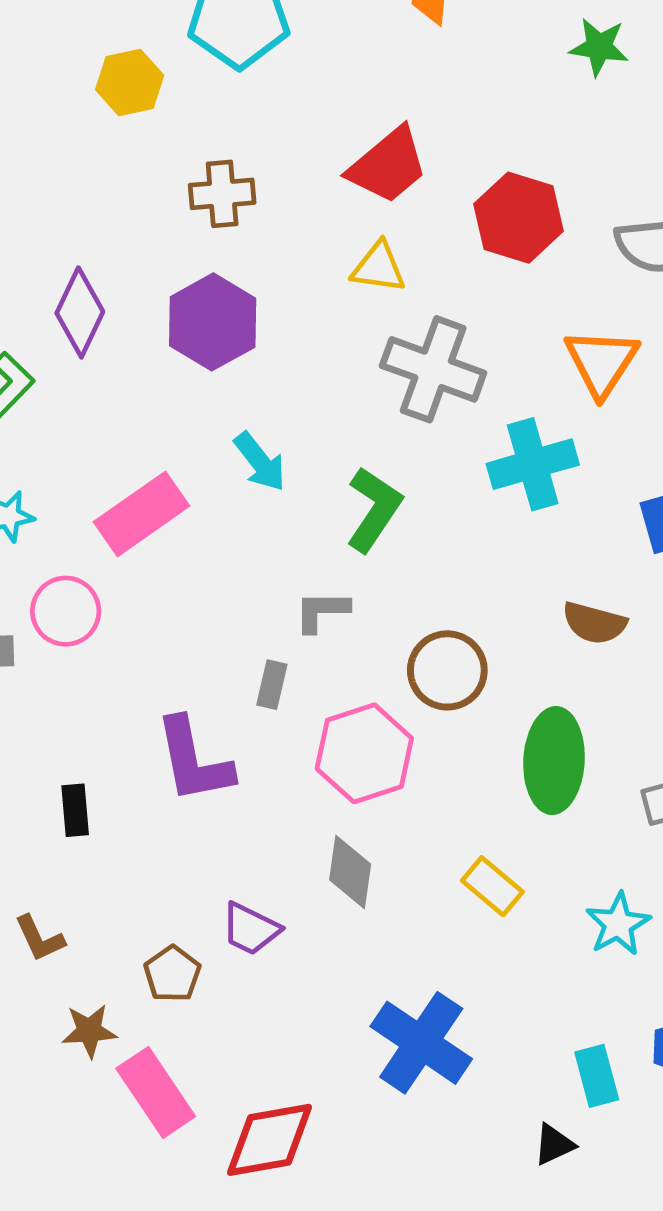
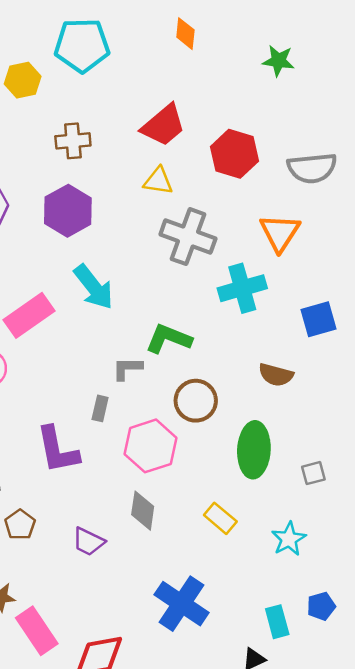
cyan arrow: (260, 462) -> (94, 287), size x1.4
green L-shape: (374, 509) -> (169, 339), moved, turned -102
brown pentagon: (172, 974) -> (20, 525), moved

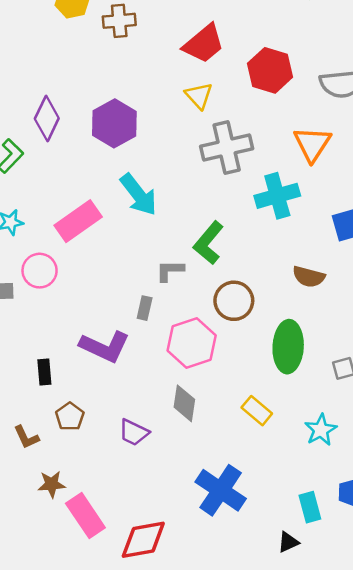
brown cross: (73, 141) -> (119, 21), moved
yellow triangle: (158, 181) -> (199, 96), turned 40
gray cross: (188, 237) -> (227, 148), turned -33
green L-shape: (169, 339) -> (209, 243), turned -72
purple L-shape: (57, 450) -> (105, 347), turned -54

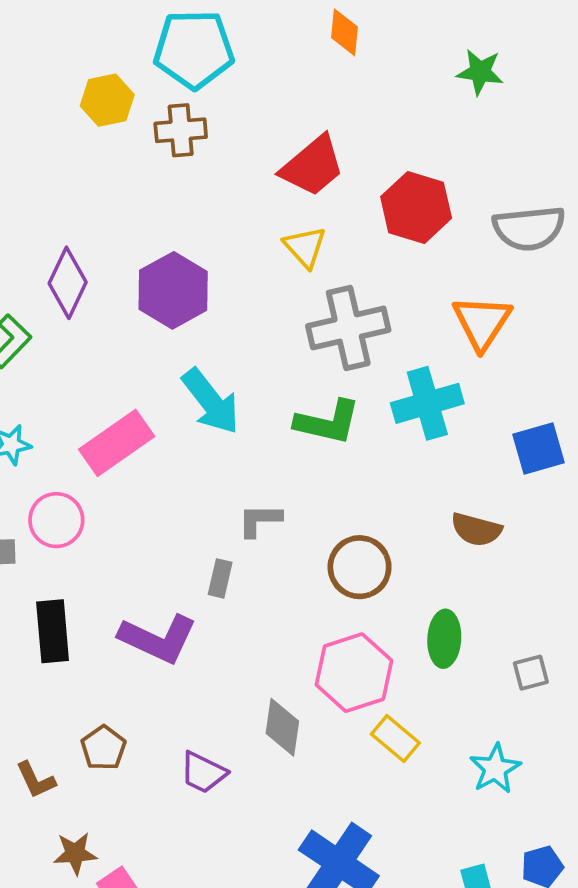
green L-shape: (209, 243) -> (328, 422), moved, turned -117
pink hexagon: (192, 343) -> (354, 673), moved
green ellipse: (288, 347) -> (444, 639), size x0.7
black rectangle: (44, 372) -> (53, 631), moved, size x1.5

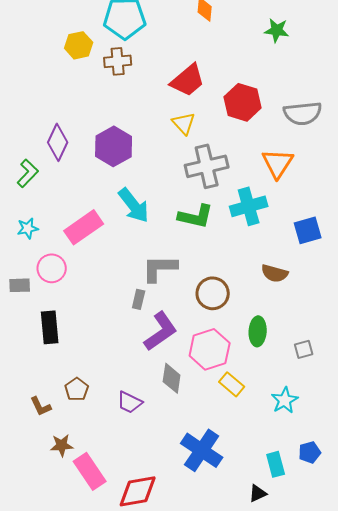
gray L-shape: (260, 520) -> (160, 268), size x1.5
purple L-shape: (158, 639) -> (161, 331), moved, turned -60

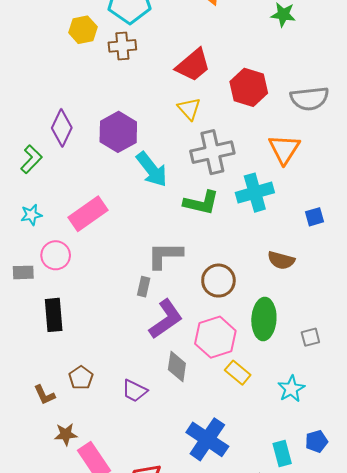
cyan arrow: (134, 205) -> (152, 169), moved
blue square: (308, 230) -> (315, 217), size x0.7
green ellipse: (258, 331) -> (264, 319), size x1.4

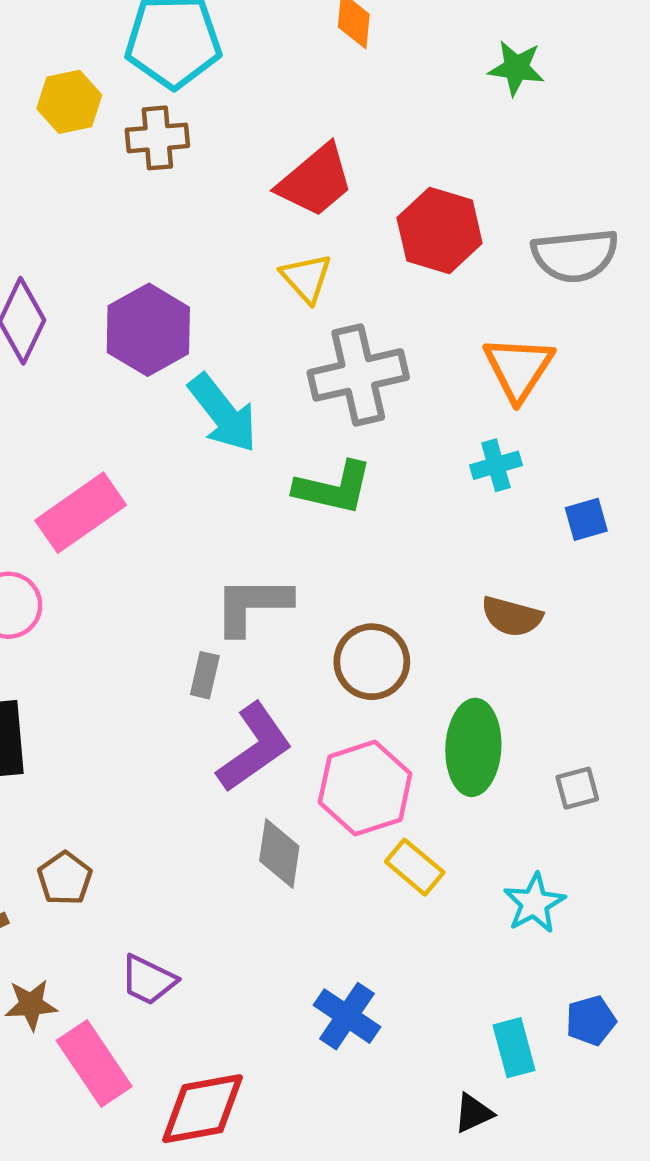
cyan cross: (255, 193) -> (496, 465), moved, size x0.6
purple trapezoid: (135, 391) -> (148, 980), moved
blue cross: (207, 439) -> (347, 1016), size x0.7

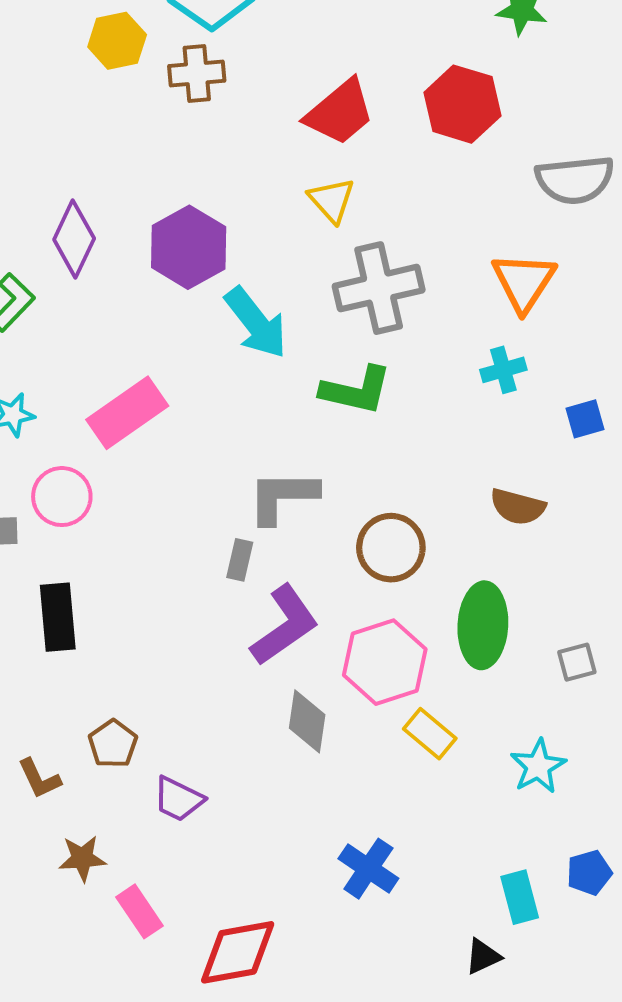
red hexagon: (440, 231) -> (462, 104), moved
purple trapezoid: (148, 980) -> (178, 799), moved
pink rectangle: (94, 1063) -> (139, 911), size x0.7

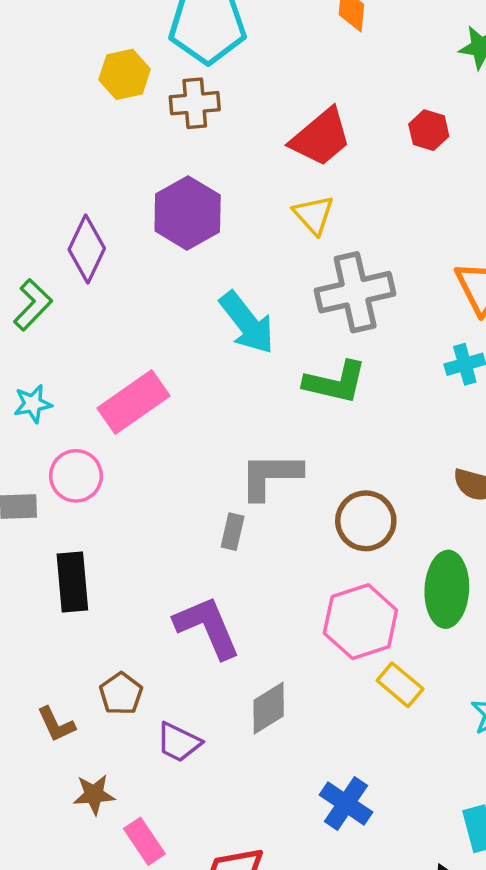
red hexagon: (462, 104) -> (429, 130), size x0.6
purple hexagon: (189, 247) -> (188, 213), moved
purple L-shape: (285, 625) -> (207, 627), moved, turned -78
gray diamond: (307, 721) -> (269, 708), moved, turned 50

